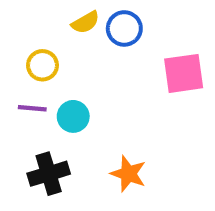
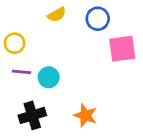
blue circle: (124, 28) -> (98, 19), moved
yellow circle: (42, 65) -> (15, 43), moved

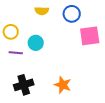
yellow semicircle: (57, 15) -> (42, 11), turned 32
cyan circle: (49, 77) -> (36, 43), moved

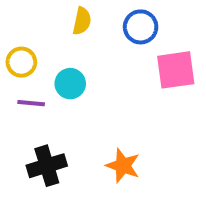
yellow semicircle: (42, 11) -> (82, 21), turned -80

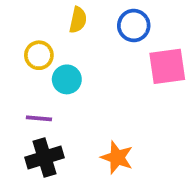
yellow circle: (21, 62) -> (39, 55), moved
purple line: (31, 103) -> (39, 118), moved

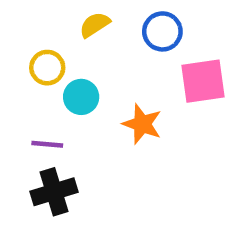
yellow semicircle: (78, 20) -> (95, 25), turned -135
orange star: (117, 157) -> (142, 124), moved

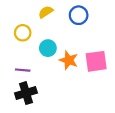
pink square: (203, 81) -> (96, 61), moved
cyan circle: (81, 97) -> (48, 48), moved

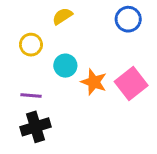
blue circle: (79, 15) -> (128, 19), moved
pink square: (96, 61) -> (131, 83), turned -30

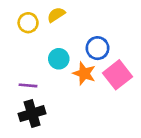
blue circle: (128, 19) -> (98, 48), moved
yellow circle: (31, 45) -> (28, 23), moved

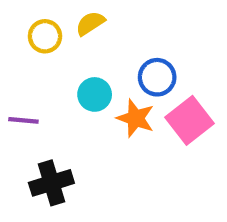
purple line: (28, 85) -> (23, 120), moved

